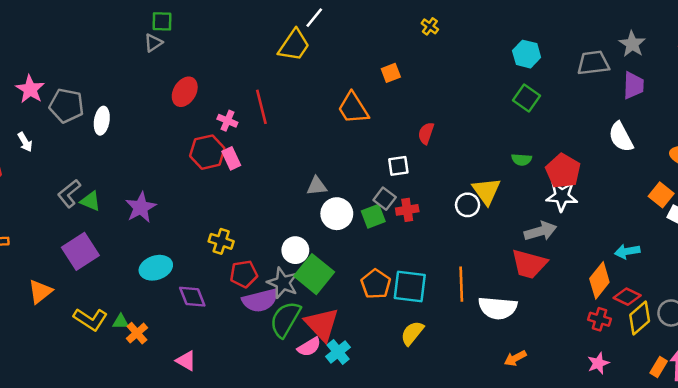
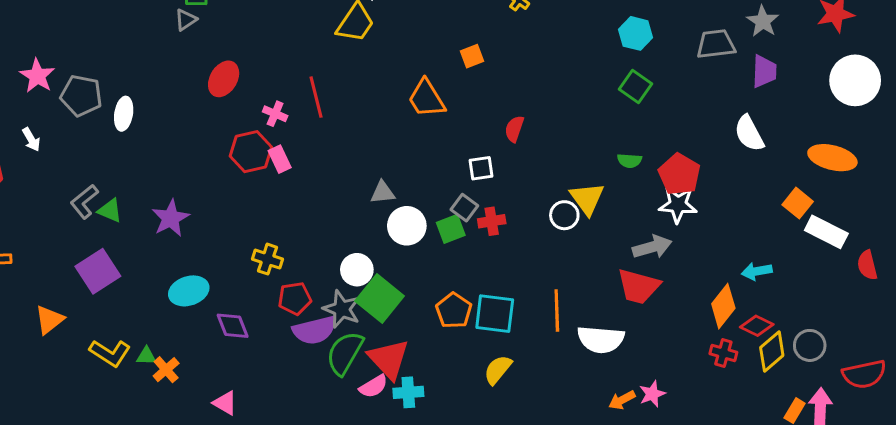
cyan cross: (338, 352) -> (408, 392), turned 35
pink star: (598, 363) -> (652, 394), moved

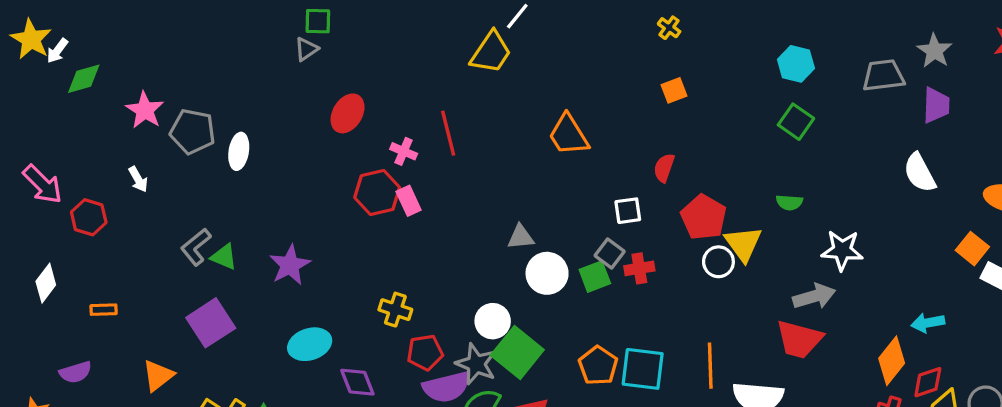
orange square: (472, 56) -> (674, 90), moved
red pentagon: (679, 174) -> (704, 217), moved
red diamond: (757, 326) -> (928, 382), turned -44

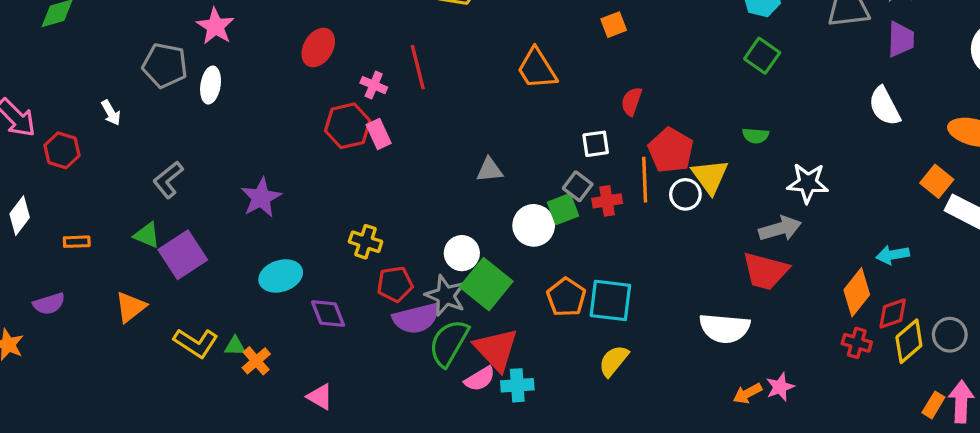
orange square: (674, 90) -> (614, 25), moved
pink star: (145, 110) -> (215, 26), moved
green triangle: (224, 257) -> (147, 235), moved
white circle: (547, 273) -> (534, 225), moved
orange line: (710, 366) -> (645, 180), moved

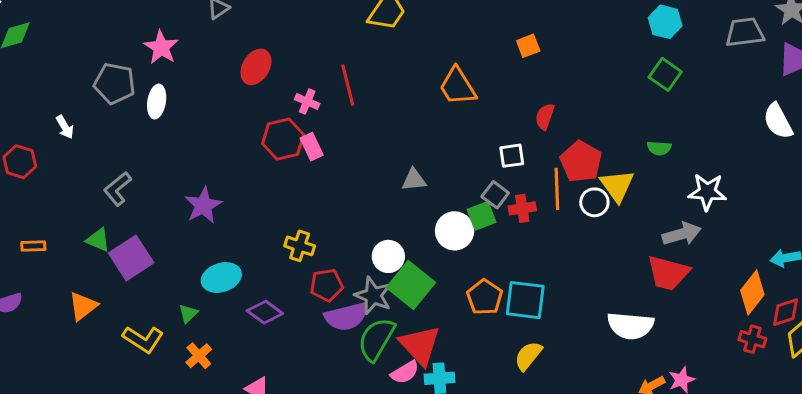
purple diamond: (328, 314) -> (265, 312), turned -32
green triangle: (235, 346) -> (188, 314), moved, turned -45

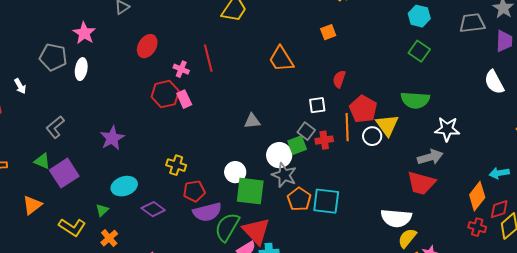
green semicircle: (659, 148) -> (415, 100), size x1.8
green square: (411, 285) -> (250, 191), turned -32
gray star: (373, 296) -> (284, 175), moved
yellow semicircle: (528, 356) -> (407, 238), moved

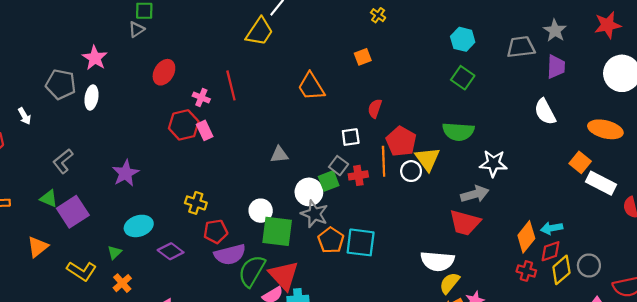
cyan arrow: (499, 173) -> (552, 228), moved

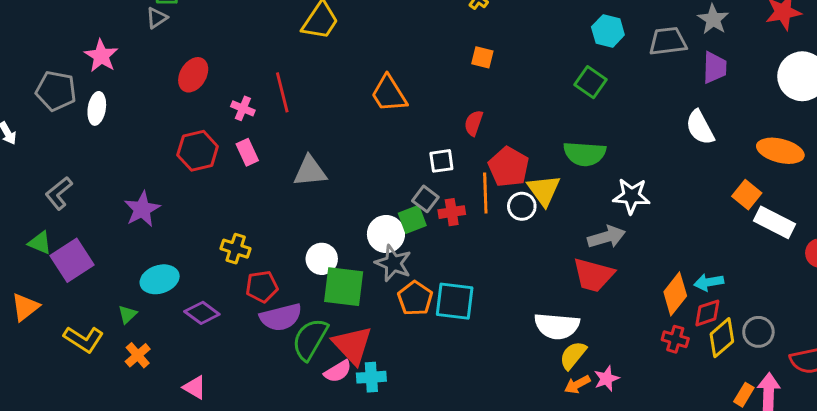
cyan hexagon: (463, 39) -> (608, 31), moved
orange square: (363, 57) -> (482, 57), moved, turned 35
red hexagon: (184, 125) -> (198, 151), moved
gray triangle: (279, 155) -> (310, 171), moved, size x1.4

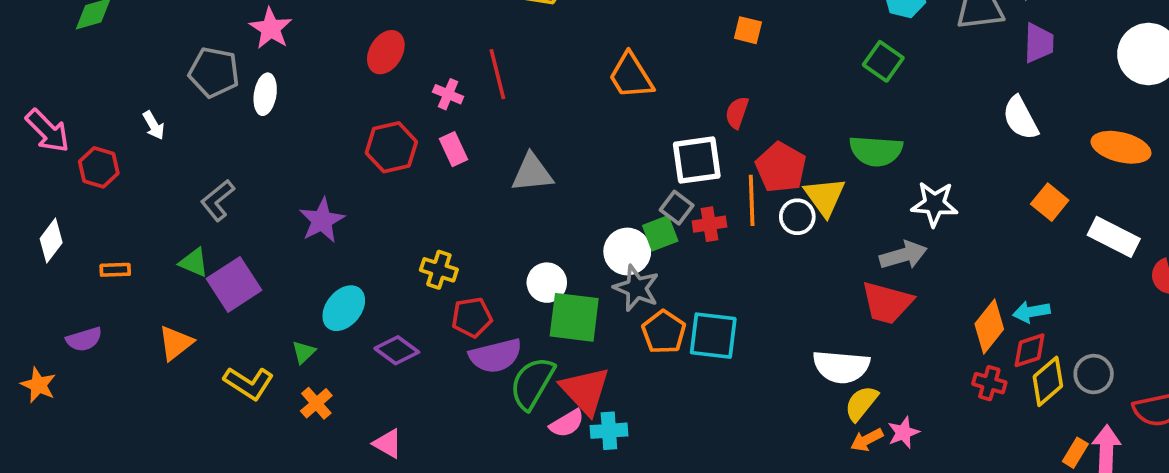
white square: (441, 161) -> (697, 160), size x1.6
orange square: (747, 195) -> (1050, 202), moved
cyan ellipse: (160, 279) -> (344, 308), turned -33

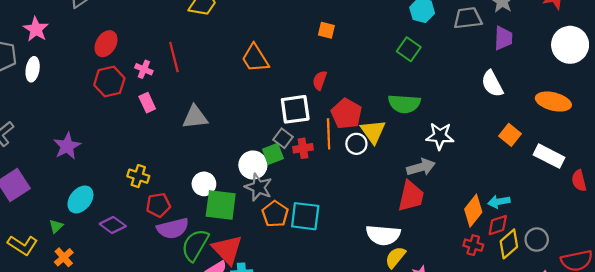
red hexagon: (391, 147) -> (109, 82), moved
red trapezoid: (887, 303) -> (411, 196), turned -92

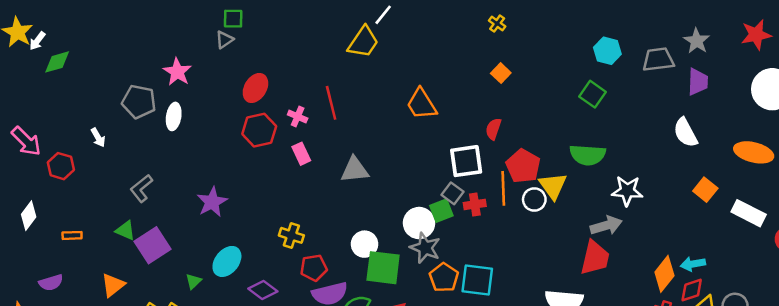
orange square: (326, 30) -> (501, 73), turned 30
green triangle: (56, 226) -> (193, 281), moved

